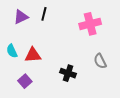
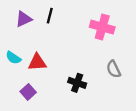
pink cross: (90, 24) -> (102, 27), turned 30
cyan semicircle: (12, 51) -> (13, 58), turned -32

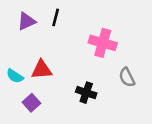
pink cross: (102, 27) -> (103, 43), moved
cyan semicircle: (13, 58) -> (15, 76), moved

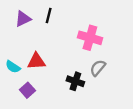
gray semicircle: (127, 77) -> (98, 68), moved, turned 66

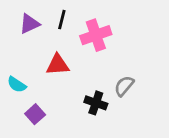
pink cross: (90, 38) -> (96, 35), moved, turned -35
red triangle: (36, 61) -> (58, 65), moved

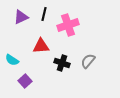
black cross: (96, 103) -> (62, 63), moved

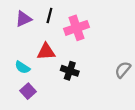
cyan semicircle: (12, 60) -> (22, 67), moved
gray semicircle: (88, 61) -> (123, 70), moved

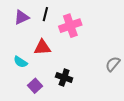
black cross: (70, 71) -> (64, 77), moved
purple square: (28, 91) -> (35, 86), moved

